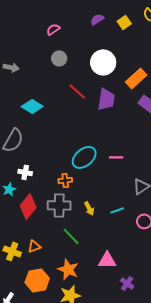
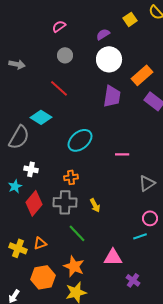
purple semicircle: (97, 19) -> (103, 34), moved
red line: (77, 91) -> (59, 88), moved
cyan diamond: (32, 106) -> (41, 117), moved
cyan ellipse: (84, 157) -> (80, 140), moved
cyan line: (117, 210) -> (140, 236), moved

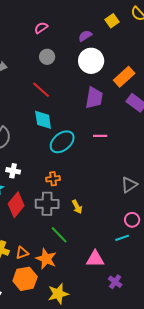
cyan diamond: (41, 117) -> (43, 120), moved, turned 50
pink line: (122, 154) -> (100, 136), moved
orange triangle: (40, 243) -> (22, 253), moved
orange star: (74, 266) -> (46, 259), moved

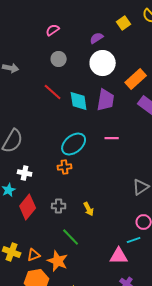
cyan diamond: (43, 120) -> (79, 101), moved
orange cross: (53, 179) -> (65, 167), moved
gray cross: (47, 204) -> (59, 206), size x0.6
pink triangle: (95, 259) -> (119, 256), moved

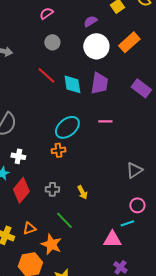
orange rectangle: (136, 79) -> (129, 42), moved
orange triangle: (34, 255) -> (29, 228), moved

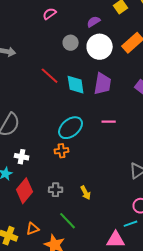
gray circle: (52, 42) -> (71, 43), moved

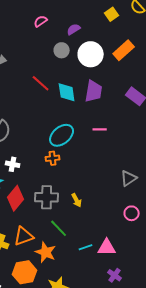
purple semicircle: (94, 22) -> (74, 29), moved
gray cross: (56, 190) -> (47, 197), size x1.6
cyan line: (131, 224) -> (86, 247), moved
orange triangle: (33, 229) -> (24, 236), size x1.5

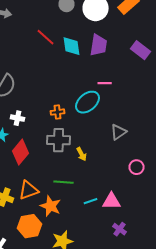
cyan ellipse: (62, 135) -> (88, 102), moved
gray triangle: (129, 178) -> (118, 132), moved
gray cross: (47, 197) -> (58, 140), moved
green line: (59, 228) -> (64, 182), turned -42

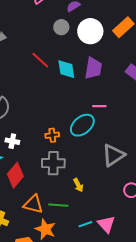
gray triangle: (118, 132) -> (113, 155), size x1.4
yellow arrow: (82, 154) -> (78, 185), moved
orange triangle: (28, 190) -> (33, 204), moved, turned 35
pink triangle: (112, 201) -> (106, 224), turned 48

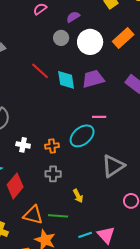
purple trapezoid: (93, 68) -> (93, 79), turned -115
white cross: (12, 141) -> (23, 145), moved
gray cross: (53, 163) -> (53, 174), size x0.7

